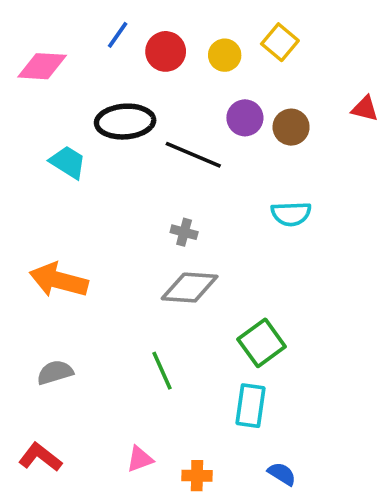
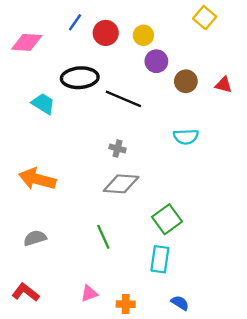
yellow square: (280, 42) -> (205, 18), moved
red triangle: (365, 109) -> (224, 85), moved
purple circle: (245, 118) -> (156, 61), moved

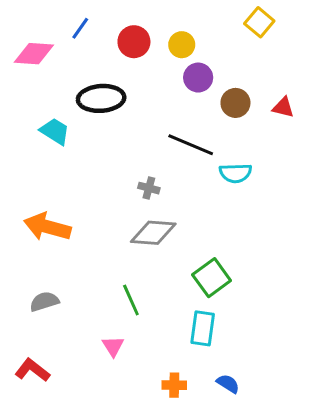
blue line: (75, 22) -> (80, 28), moved
black line: (123, 99) -> (191, 145), moved
pink triangle: (89, 293) -> (113, 346), moved, turned -42
orange cross: (126, 304) -> (174, 385), moved

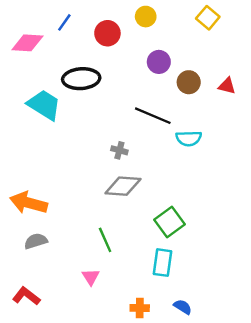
yellow circle: (182, 45) -> (146, 17), moved
cyan trapezoid: (55, 131) -> (44, 105), size x1.4
orange arrow: (47, 227) -> (29, 203), moved

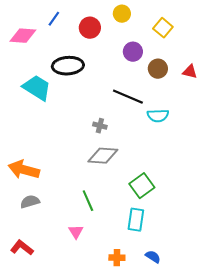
yellow square: (208, 18) -> (163, 28), moved

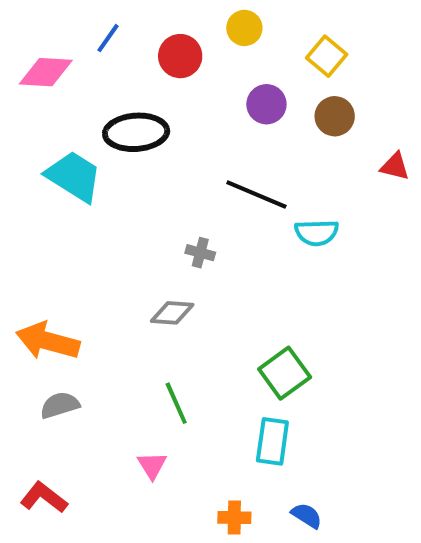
brown circle: (158, 69) -> (335, 116), moved
red triangle: (190, 72) -> (395, 166), moved
gray diamond: (103, 156) -> (172, 313), moved, size x0.7

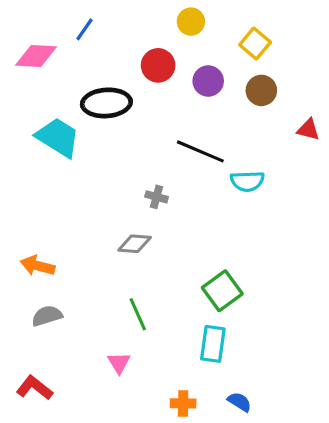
red circle: (180, 56) -> (158, 65), moved
orange arrow: (48, 341) -> (38, 266), size x0.7

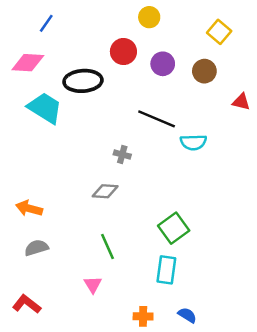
blue line: (85, 29) -> (46, 23), moved
yellow square: (255, 43) -> (219, 32), moved
pink diamond: (36, 56) -> (28, 63), moved

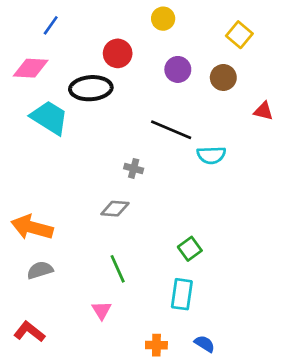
red circle: (123, 52) -> (118, 53), moved
orange arrow: (29, 208) -> (32, 227), size x1.4
green square: (174, 228) -> (190, 249), size x0.7

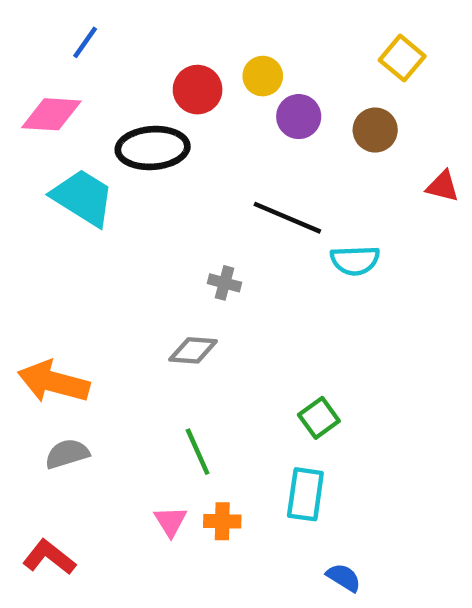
yellow circle: (163, 19) -> (263, 76), moved
orange cross: (156, 345) -> (222, 521), moved

